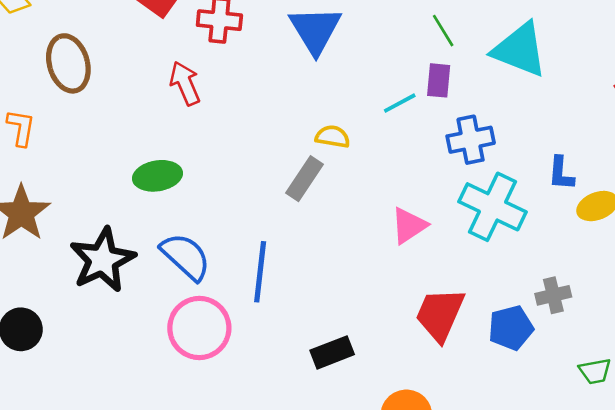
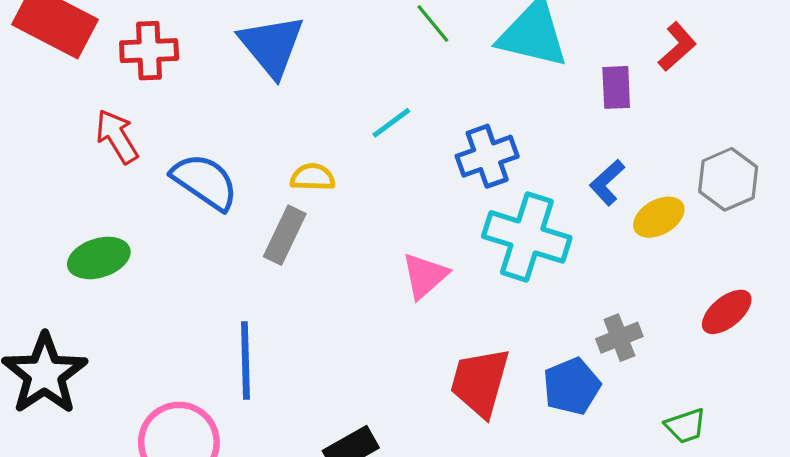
purple rectangle: (439, 80) -> (616, 87), moved
blue L-shape: (561, 173) -> (607, 183), turned 51
blue semicircle: (186, 257) -> (205, 182), moved

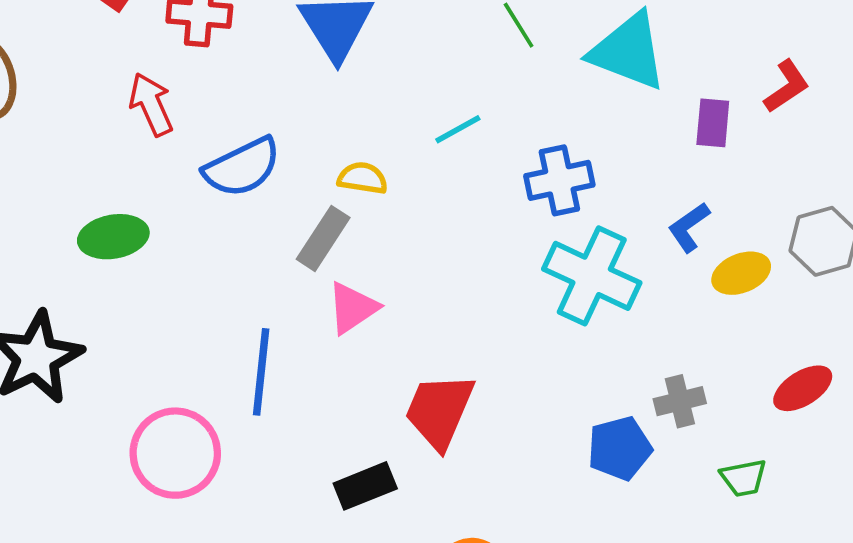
blue semicircle: (205, 182) -> (242, 167), turned 112
pink triangle: (425, 276) -> (353, 308), moved
red trapezoid: (480, 382) -> (439, 411), moved
green trapezoid: (686, 426) -> (744, 478), moved

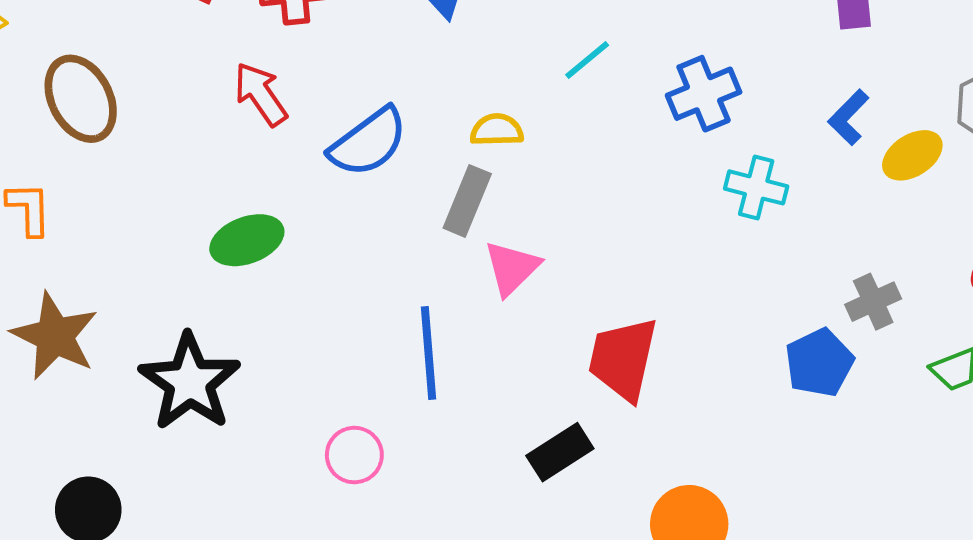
cyan cross: (592, 276) -> (756, 187), size x0.6
pink circle: (175, 453) -> (354, 455), size x0.6

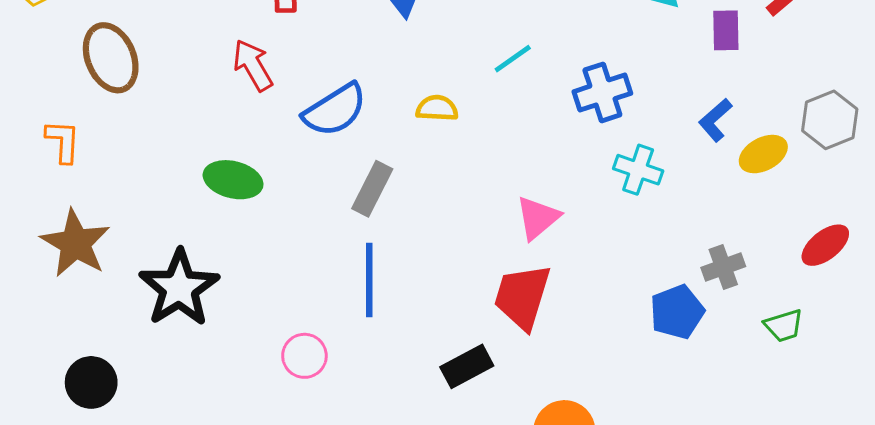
gray rectangle: (467, 201) -> (372, 189), moved
green ellipse: (247, 240) -> (233, 180), turned 30
pink triangle: (512, 268) -> (538, 218), moved

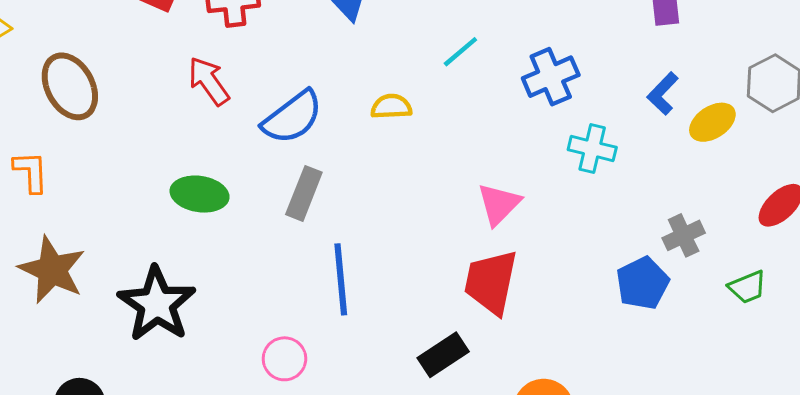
gray rectangle: (372, 189) -> (304, 193), moved

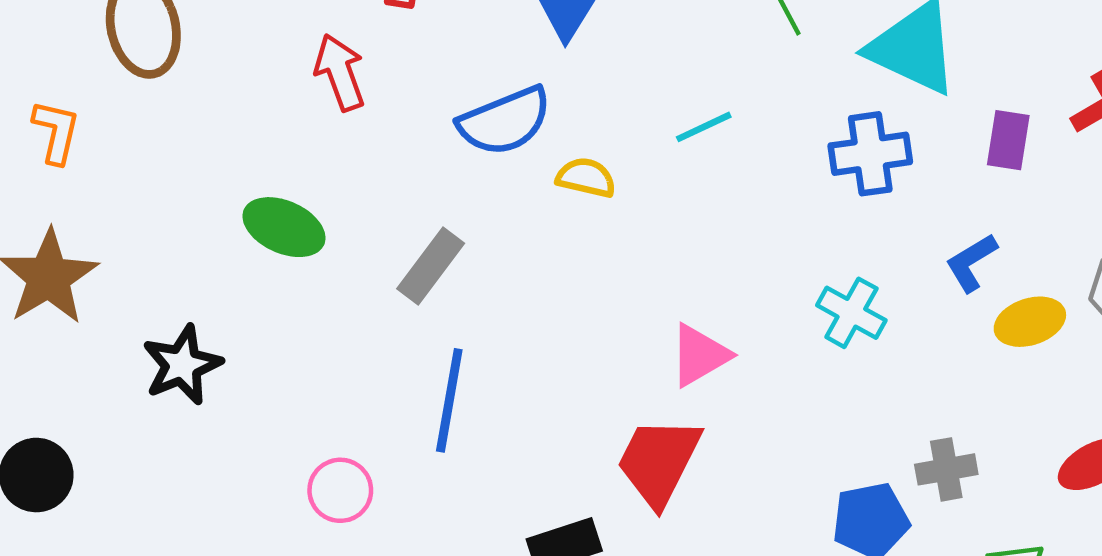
blue cross: (551, 77) -> (870, 154), moved
blue semicircle: (292, 117) -> (505, 121), moved
black star: (157, 304) -> (182, 365), size x0.7

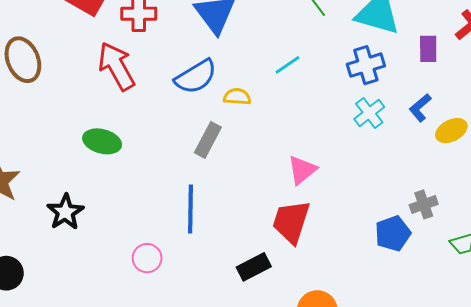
red arrow: (340, 72) -> (116, 66), size x1.4
gray rectangle: (431, 266) -> (208, 140), moved
cyan cross: (851, 313) -> (369, 113), moved, turned 32

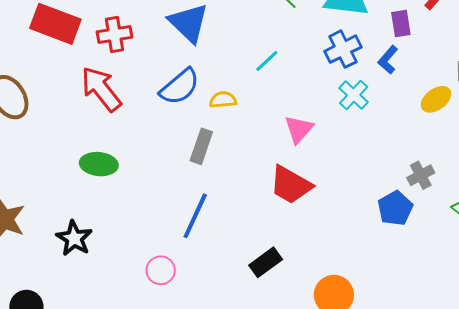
blue L-shape: (420, 108) -> (388, 60), moved
pink triangle: (302, 170) -> (299, 129), moved
blue line: (191, 209) -> (195, 216), turned 33
red trapezoid: (291, 222) -> (291, 185), moved, turned -69

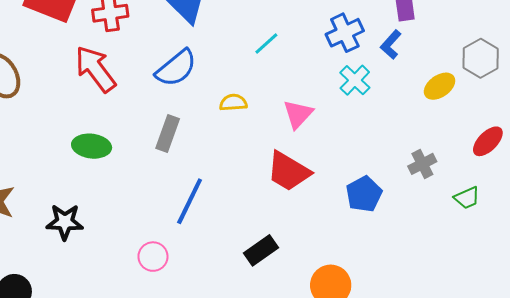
yellow semicircle: (223, 100) -> (233, 103), moved
gray rectangle: (201, 146) -> (168, 133), moved
blue pentagon: (395, 208) -> (364, 194), moved
black star: (74, 238) -> (65, 222), turned -30

